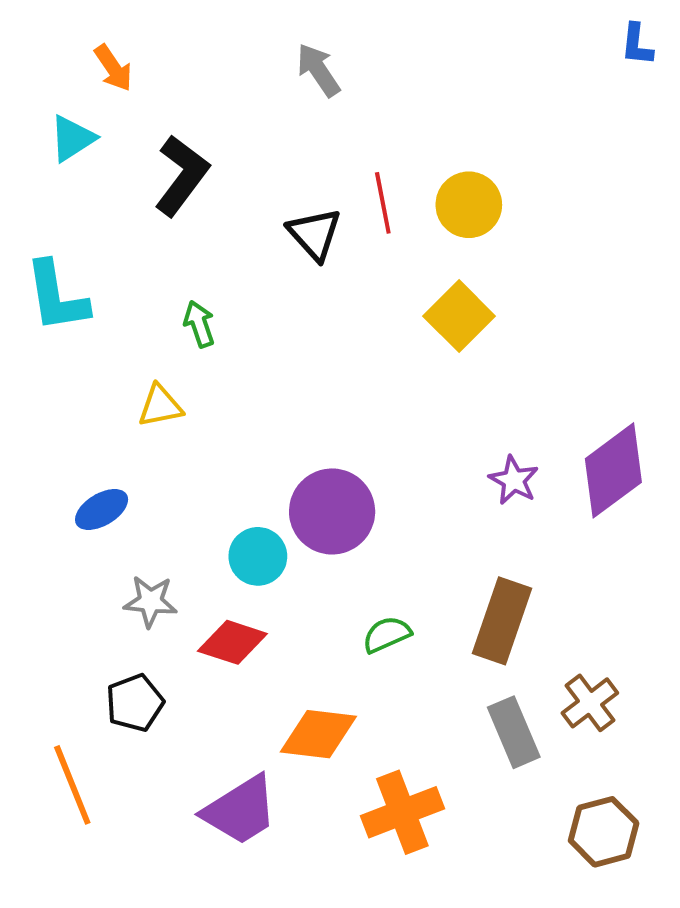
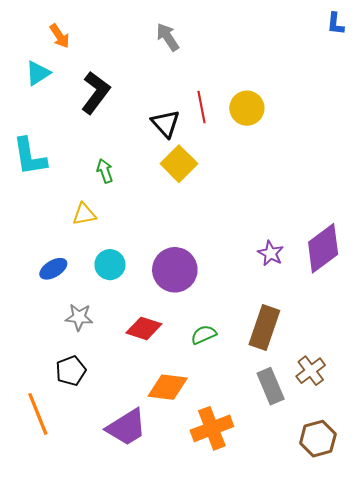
yellow square: (459, 316) -> (179, 164), moved
cyan circle: (258, 556) -> (110, 265), moved
red diamond: (232, 642) -> (144, 328), moved

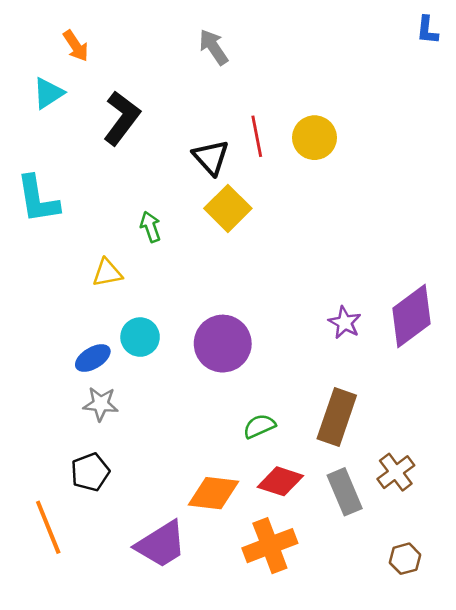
green arrow: (105, 171) -> (151, 227), moved
blue ellipse: (53, 269) -> (93, 358), moved
red diamond: (144, 328) -> (280, 481), moved
brown hexagon: (318, 439) -> (405, 559), size x0.7

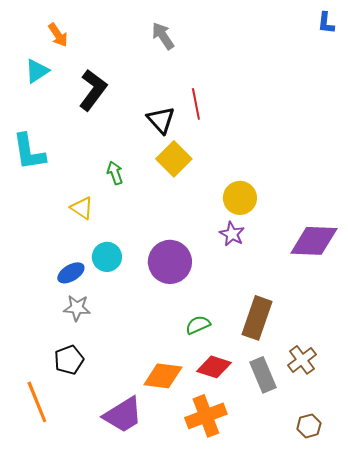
yellow circle: (314, 138) -> (240, 198), moved
yellow triangle: (107, 273) -> (82, 208), turned 45
purple diamond: (412, 316) -> (314, 241), turned 39
purple star: (345, 323) -> (232, 234), moved

